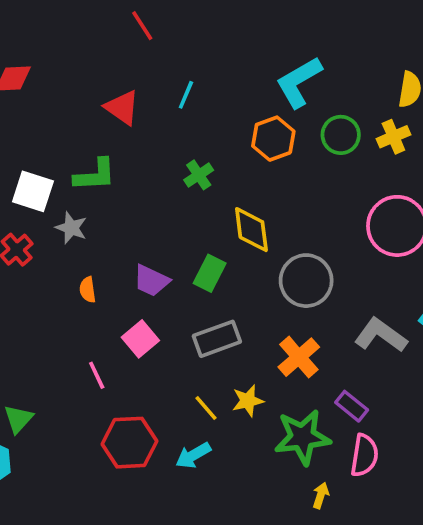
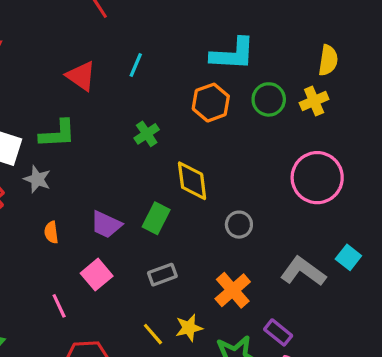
cyan L-shape: (299, 82) -> (233, 54), turned -147
gray circle: (306, 281) -> (239, 225), size x0.6
gray rectangle: (217, 339) -> (162, 275), size x0.7

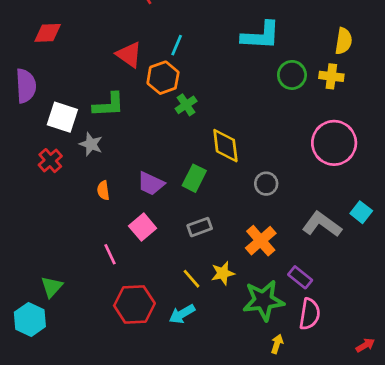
yellow cross: (314, 101) -> (331, 76), turned 30
orange hexagon: (211, 103) -> (163, 78), moved

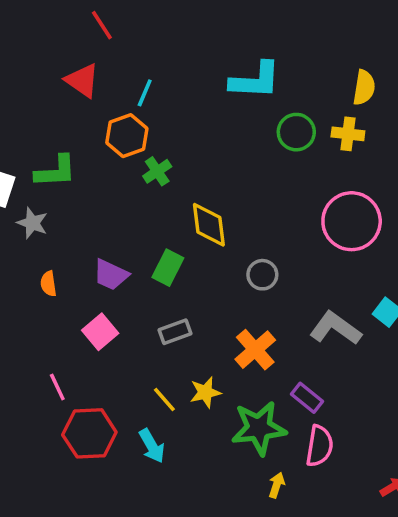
red triangle: (129, 55) -> (82, 80), moved
pink line: (110, 254) -> (57, 387), moved
cyan arrow: (182, 314) -> (152, 446), turned -90

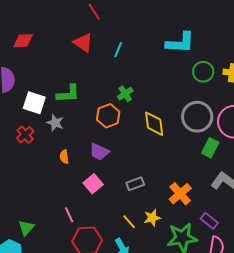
orange hexagon: (127, 136) -> (108, 116), moved
green rectangle: (168, 268) -> (210, 148), moved
gray circle: (262, 275) -> (197, 117), moved, size x1.8

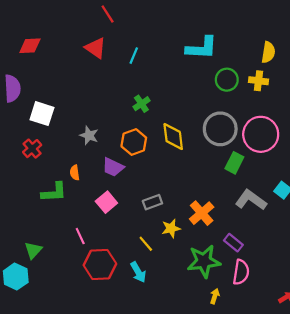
green L-shape: (68, 94) -> (54, 192), moved
orange hexagon: (108, 116) -> (134, 142), moved
gray star: (55, 123) -> (89, 135), moved
yellow star: (152, 218) -> (171, 228), moved

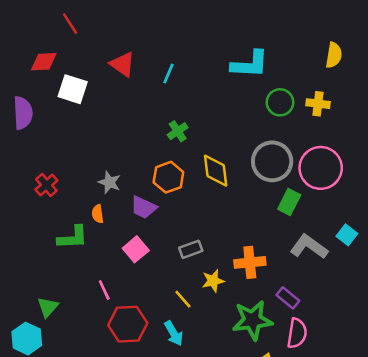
red line: (108, 14) -> (70, 24), moved
yellow semicircle: (268, 52) -> (334, 55), moved
white square: (42, 114) -> (73, 89), moved
gray star: (89, 135) -> (109, 182), moved
orange cross: (202, 213) -> (250, 262), turned 35

